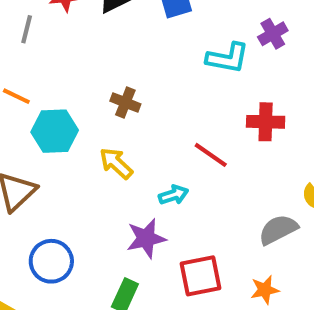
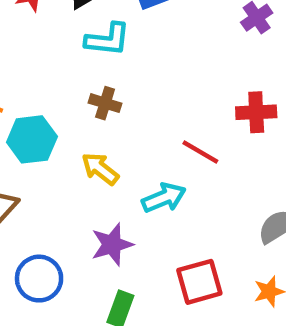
cyan L-shape: (228, 58) -> (108, 39), moved
cyan arrow: (173, 195) -> (164, 198), size x1.4
purple star: (146, 238) -> (112, 244), moved

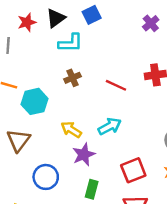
brown cross: (105, 103) -> (72, 78), turned -35
red line: (200, 152) -> (116, 85), moved
yellow arrow: (100, 169) -> (71, 130), moved

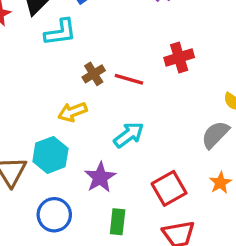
brown cross: (72, 78) -> (94, 74), moved
cyan hexagon: (35, 101) -> (50, 155), moved
yellow arrow: (71, 130) -> (72, 112), moved, turned -45

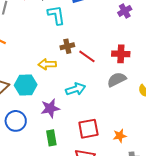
cyan L-shape: (60, 32) -> (56, 15), turned -110
gray semicircle: (215, 135) -> (117, 80), moved
green rectangle: (118, 222) -> (51, 138), turned -35

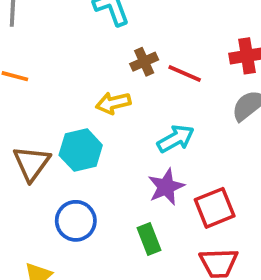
purple star: (50, 108) -> (166, 187), moved

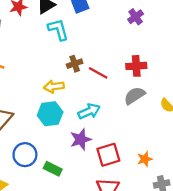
cyan hexagon: (81, 150) -> (50, 114), moved
green rectangle: (149, 239) -> (53, 169), moved, turned -48

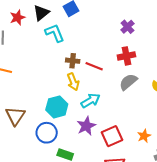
purple cross: (136, 17) -> (127, 27), moved
brown cross: (75, 64) -> (73, 61), turned 32
yellow arrow: (54, 86) -> (73, 82), moved, turned -96
blue circle: (25, 155) -> (47, 133), moved

